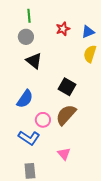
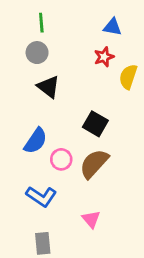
red star: (63, 29) -> (104, 57), moved
blue triangle: (88, 32) -> (112, 27), moved, turned 32
pink circle: (43, 120) -> (61, 159), moved

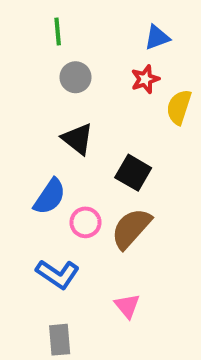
blue triangle: (112, 27) -> (157, 37), turned -30
gray circle: (37, 53) -> (76, 77), moved
black triangle: (48, 87) -> (78, 139), moved

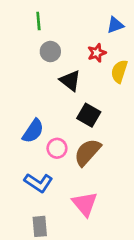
blue triangle: (157, 37) -> (115, 25), moved
black triangle: (78, 139) -> (70, 81), moved
pink triangle: (127, 306) -> (85, 204), size x1.5

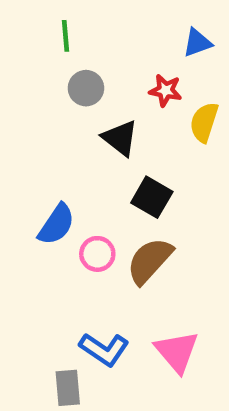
red star: (97, 53) -> (165, 90), turned 30
blue L-shape: (38, 183) -> (104, 349), moved
pink triangle: (85, 204) -> (177, 352), moved

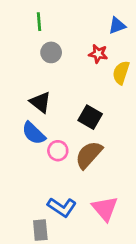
black triangle: (120, 138) -> (40, 102), moved
blue semicircle: (56, 224) -> (34, 133), turned 100

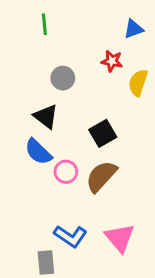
gray circle: (51, 52) -> (63, 78), moved
black square: (90, 117) -> (103, 133), turned 30

